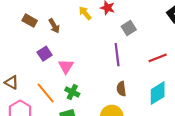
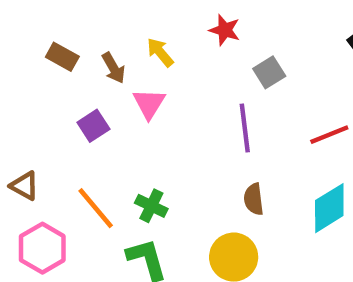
yellow arrow: (85, 13) -> (160, 52), moved
pink triangle: (66, 66) -> (149, 104), moved

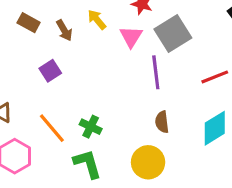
gray square: (269, 72) -> (173, 34), size x1.6
pink triangle: (149, 104) -> (131, 37), moved

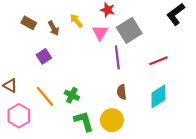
green L-shape: (88, 164) -> (84, 121), moved

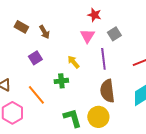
yellow arrow: (76, 21) -> (73, 62), moved
gray square: (129, 30) -> (114, 34), size x0.6
brown semicircle: (122, 92) -> (107, 91), size x1.6
green cross: (72, 95) -> (61, 81), moved, turned -32

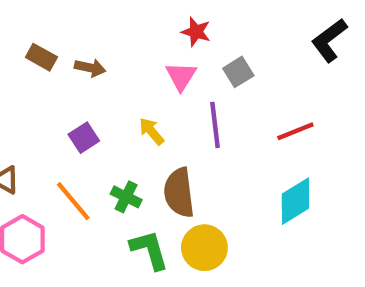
brown arrow: (44, 32) -> (90, 68), turned -48
purple square: (35, 58) -> (84, 138), moved
green cross: (61, 81) -> (126, 197), moved, turned 32
brown semicircle: (107, 91) -> (179, 193), moved

